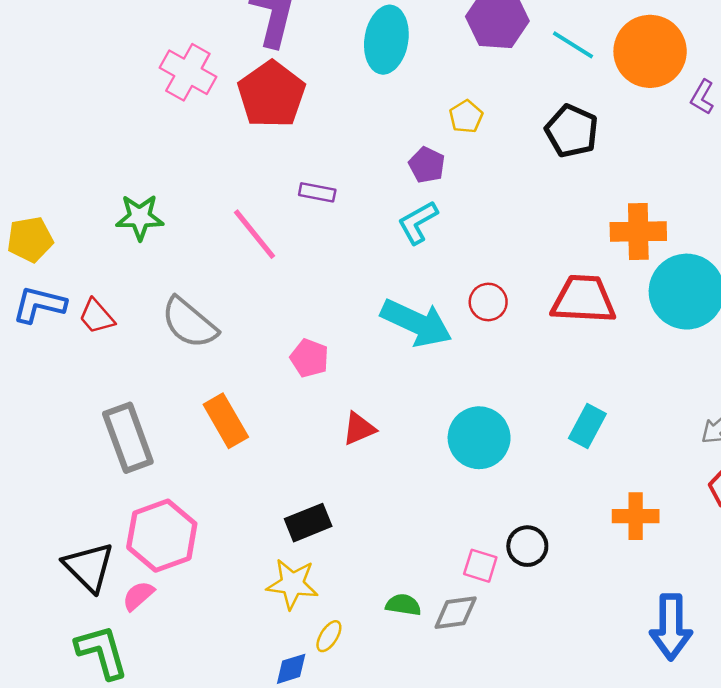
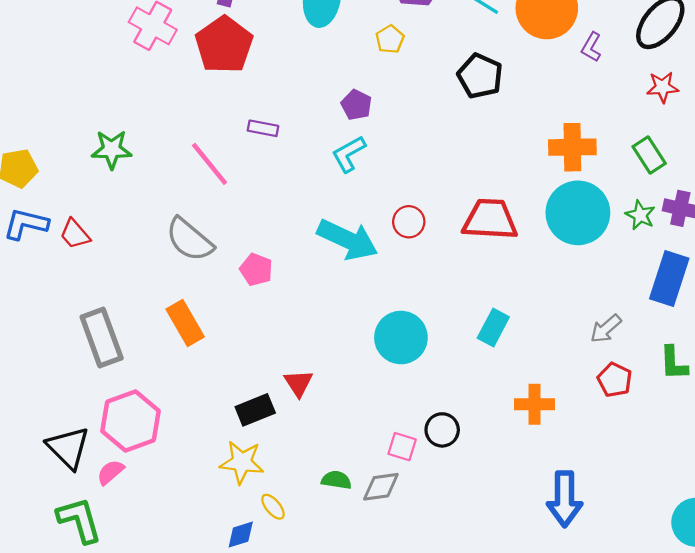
yellow pentagon: (466, 117) -> (390, 39), moved
orange cross: (638, 232) -> (572, 147), moved
gray semicircle: (189, 323) -> (189, 240), moved
red triangle: (359, 429) -> (299, 383), moved, turned -40
yellow ellipse: (329, 636) -> (273, 507), turned -72

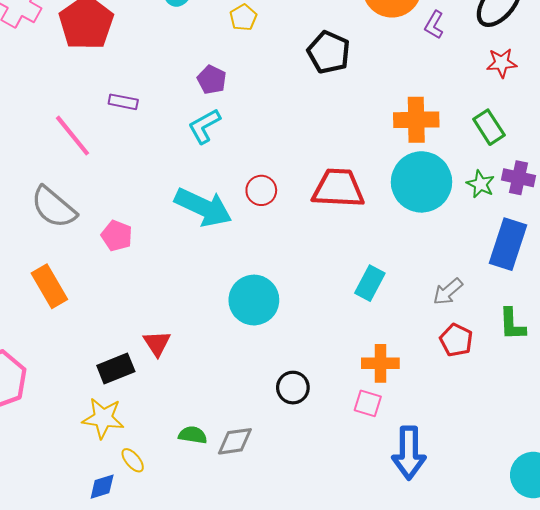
cyan rectangle: (493, 327) -> (370, 283), moved
pink square: (402, 447) -> (368, 403), moved

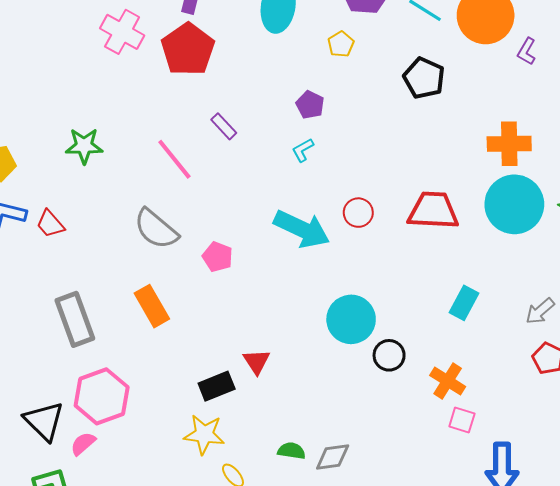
purple rectangle: (123, 102) -> (224, 126), turned 36
cyan L-shape: (204, 126) -> (303, 150), size x0.7
orange cross: (380, 363) -> (448, 381), moved, turned 32
black circle: (293, 388) -> (389, 355), moved

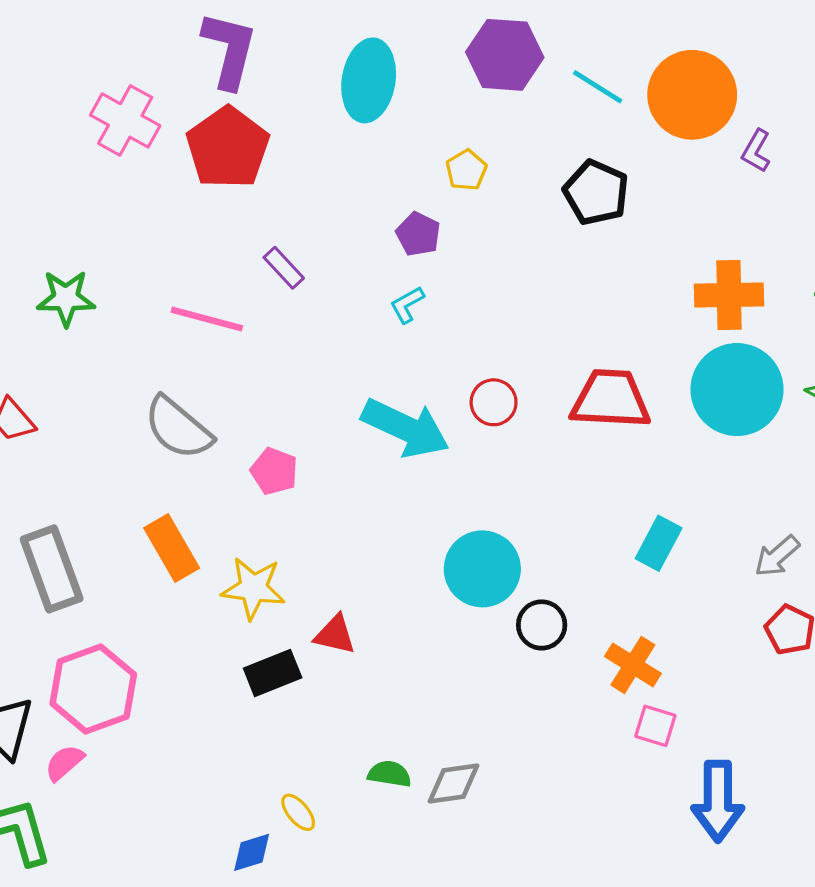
yellow pentagon: (341, 44) -> (466, 170), moved
pink line: (174, 159) -> (207, 319), turned -36
red triangle: (257, 361) -> (335, 635), turned -44
yellow star: (204, 434) -> (253, 588), moved

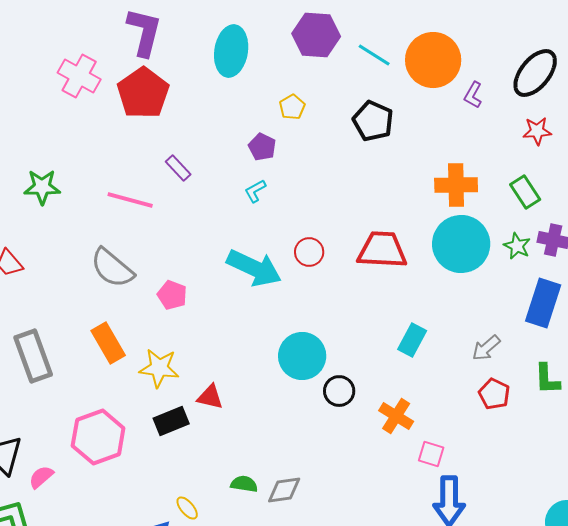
pink hexagon: (93, 689) -> (98, 437), moved
pink square: (655, 726) -> (431, 454), moved

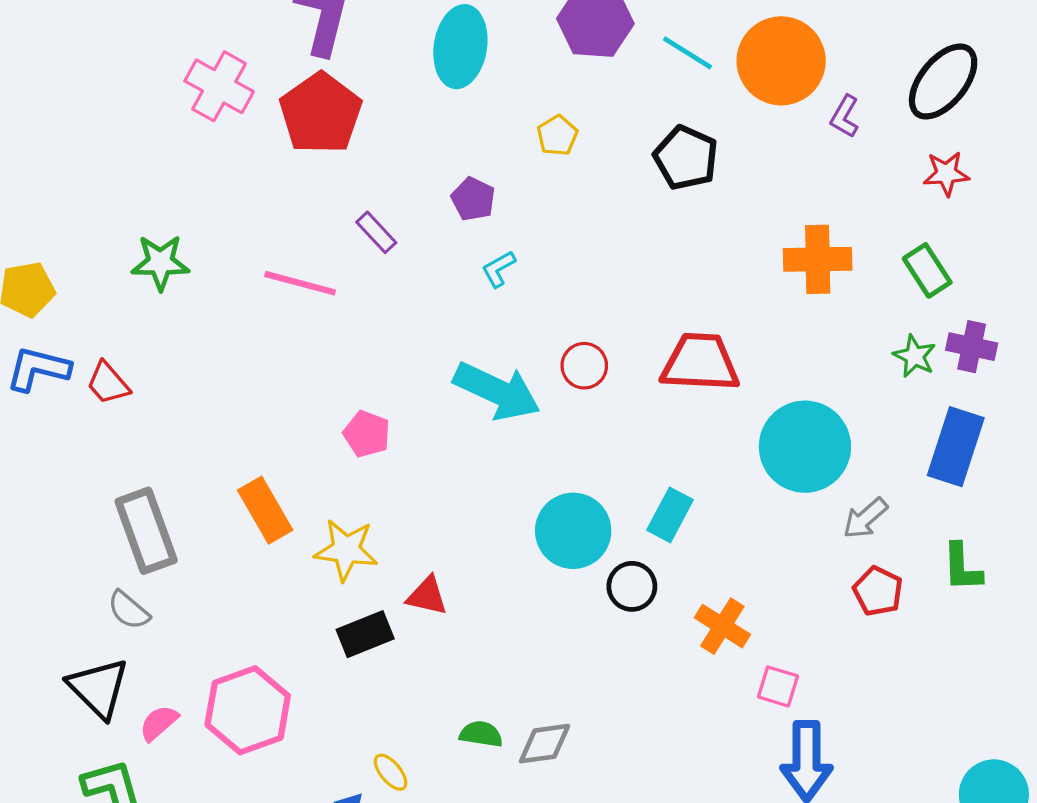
purple pentagon: (262, 147) -> (473, 199), moved
cyan circle: (461, 244) -> (805, 447), moved
gray semicircle: (112, 268) -> (129, 610), moved, size x0.6
cyan rectangle: (412, 340) -> (670, 515), moved
pink hexagon: (98, 437) -> (248, 710), moved

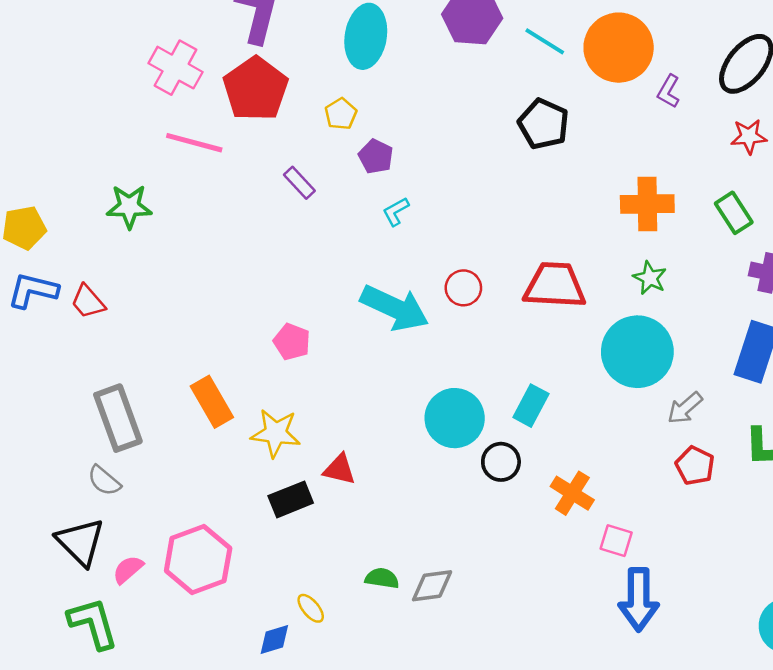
yellow pentagon: (557, 135) -> (341, 114), moved
pink line: (300, 283) -> (194, 143), moved
green star: (915, 356) -> (650, 278), moved

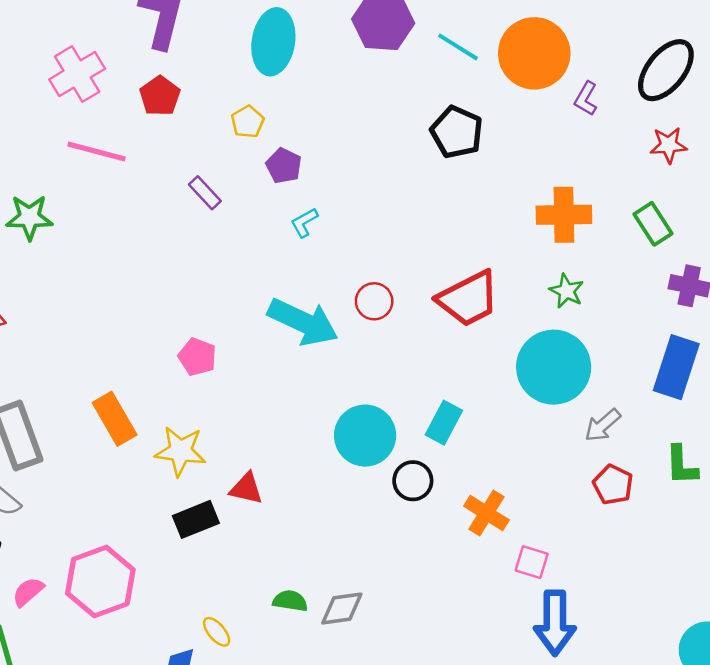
pink cross: (176, 68) -> (77, 74), turned 30
red pentagon: (256, 89) -> (160, 96), size x0.6
red trapezoid: (555, 285) -> (468, 299), turned 150

